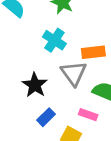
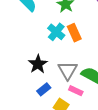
orange rectangle: (93, 52) -> (74, 33), moved, turned 66
gray triangle: (74, 73) -> (68, 70), moved

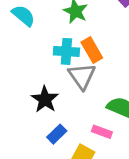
cyan cross: (56, 32) -> (66, 51), turned -30
gray triangle: (68, 70) -> (82, 76), moved

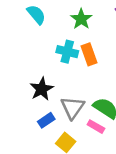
gray triangle: (82, 76) -> (72, 108), moved
pink rectangle: (102, 132) -> (96, 127), moved

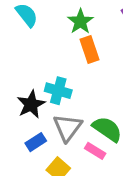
cyan cross: (67, 52) -> (58, 91), moved
orange rectangle: (89, 54) -> (90, 49), moved

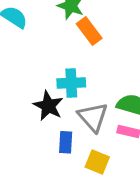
blue rectangle: (36, 142) -> (66, 142), turned -36

